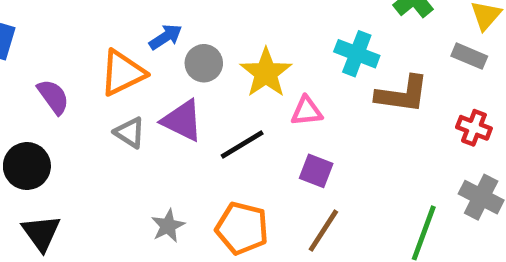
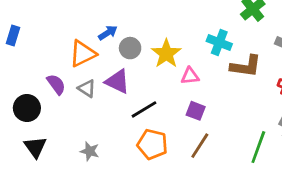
purple semicircle: (53, 97) -> (56, 84), moved
black line: (242, 145) -> (144, 109), moved
gray star: (168, 226) -> (90, 151), moved, turned -30

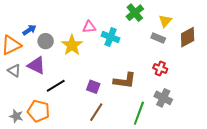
brown L-shape: (246, 66) -> (125, 81), moved
pink triangle: (190, 76) -> (89, 27), moved
orange pentagon: (152, 144) -> (39, 111), moved

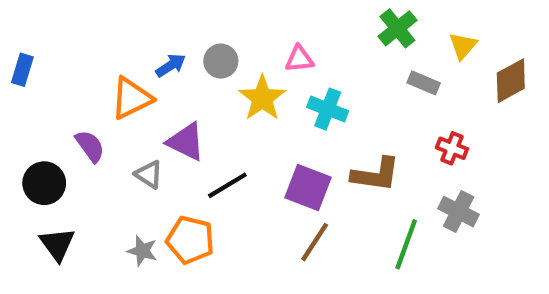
cyan cross: (111, 37) -> (328, 109), moved
gray rectangle: (158, 38) -> (424, 83), moved
gray circle: (46, 41) -> (221, 61), moved
gray triangle: (14, 71) -> (149, 174), moved
purple square: (93, 87) -> (308, 188), size x1.5

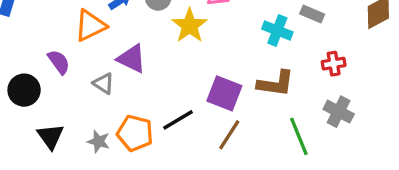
cyan cross: (328, 109) -> (277, 30), moved
red cross: (452, 148) -> (334, 64), turned -30
black line: (227, 185) -> (178, 120), moved
black triangle: (57, 244) -> (51, 136), moved
green line: (406, 244) -> (299, 136), turned -42

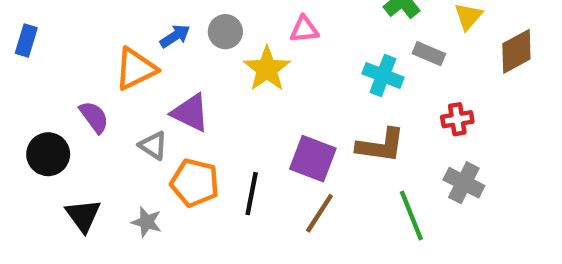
black line: (178, 120) -> (252, 194), turned -48
orange pentagon: (135, 133) -> (195, 183), moved

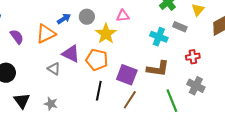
purple semicircle: (94, 117) -> (17, 37), moved
orange pentagon: (195, 183) -> (97, 60), moved

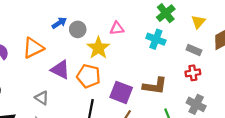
blue arrow: (64, 19) -> (59, 23), moved
gray rectangle: (180, 27) -> (194, 50), moved
cyan cross: (159, 37) -> (156, 39), moved
gray triangle: (54, 69) -> (42, 98), moved

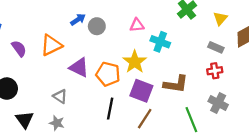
cyan cross: (156, 39) -> (160, 42), moved
yellow star: (98, 48) -> (135, 62), moved

